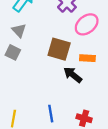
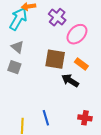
orange rectangle: (87, 58) -> (81, 64), turned 40
blue line: (51, 114) -> (46, 118), moved

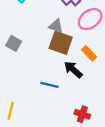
gray triangle: (18, 47) -> (56, 26), moved, turned -32
blue line: (46, 118) -> (49, 85), moved, turned -70

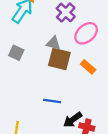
gray square: (14, 43) -> (16, 53), moved
black arrow: (73, 70) -> (73, 120), moved, turned -72

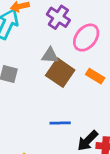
brown square: (59, 59) -> (60, 73), turned 30

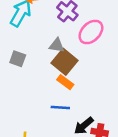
orange rectangle: (95, 76) -> (65, 82), moved

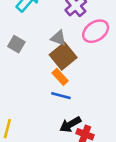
blue line: (60, 107) -> (61, 96), moved

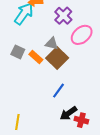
orange rectangle: (60, 77) -> (36, 57), moved
blue line: (61, 96) -> (58, 91), turned -63

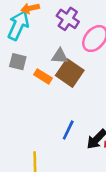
gray square: (18, 52) -> (18, 62), moved
blue line: (58, 91) -> (68, 130), moved

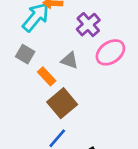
brown square: (70, 73) -> (62, 103), moved

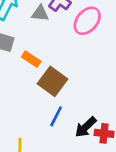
gray triangle: (70, 60) -> (40, 13), moved

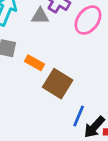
blue line: (56, 116) -> (79, 116), moved

